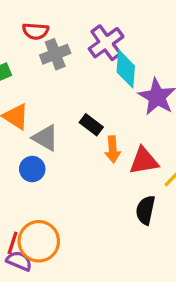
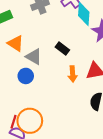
orange arrow: (113, 149) -> (73, 74), moved

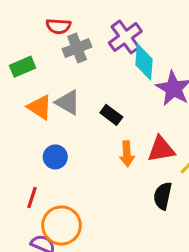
gray triangle: (34, 57) -> (68, 102), moved
red line: (14, 122) -> (32, 197), moved

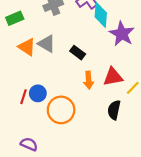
blue circle: (55, 157) -> (38, 93), moved
red line: (32, 197) -> (23, 97), moved
orange circle: (61, 225) -> (61, 110), moved

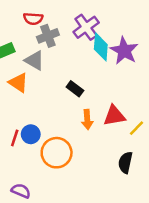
purple star: (122, 34) -> (124, 51), moved
gray triangle: (47, 44) -> (34, 60), moved
black semicircle: (114, 110) -> (125, 163), moved

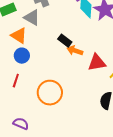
orange arrow: (87, 119) -> (75, 51), moved, turned 112
blue circle: (31, 134) -> (22, 56), moved

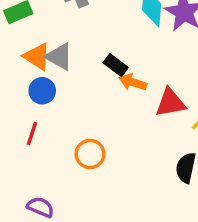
gray triangle: (32, 18) -> (59, 57), moved
orange circle: (50, 93) -> (90, 154), size x0.7

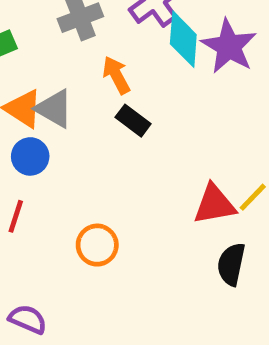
orange arrow: (133, 82) -> (116, 75), moved, turned 44
red triangle: (170, 103) -> (214, 204), moved

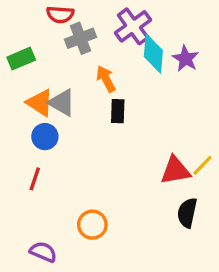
purple star: (229, 46) -> (186, 59), size x0.7
black rectangle: (133, 121) -> (118, 111), turned 55
orange circle: (97, 245) -> (92, 225), moved

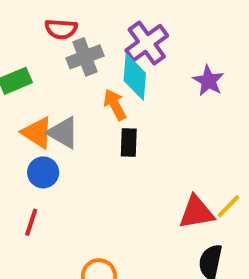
cyan diamond: (153, 54) -> (135, 77), moved

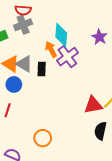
purple cross: (147, 43) -> (67, 57), moved
gray cross: (85, 57) -> (23, 25), moved
black rectangle: (129, 143) -> (42, 69), moved

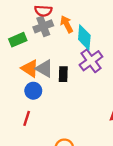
orange arrow: (51, 49) -> (67, 24), moved

